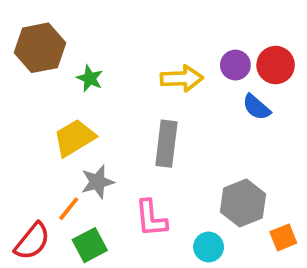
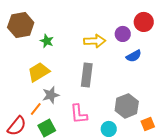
red circle: (276, 65) -> (144, 22), moved
blue semicircle: (256, 107) -> (134, 56), turned -70

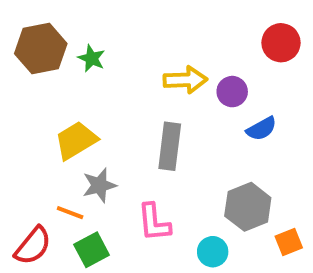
purple circle: (123, 34) -> (232, 92), moved
green star: (47, 41) -> (92, 58), moved
blue semicircle: (134, 56) -> (261, 129), moved
orange line: (36, 109) -> (70, 213), turned 72

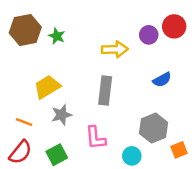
purple circle: (232, 92) -> (149, 35), moved
orange line: (70, 213) -> (24, 122), moved

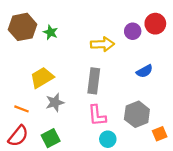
pink L-shape: (95, 138) -> (97, 115), moved
cyan circle: (132, 156) -> (108, 139), moved

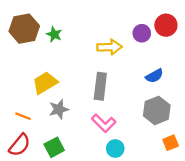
gray hexagon: (137, 114) -> (157, 110), moved
pink L-shape: (97, 115) -> (104, 123), turned -40

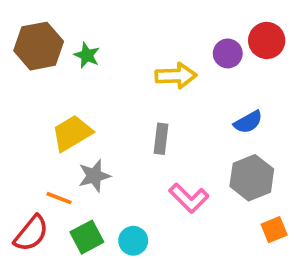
gray rectangle: (100, 86) -> (161, 139), size x0.7
orange line: (23, 116) -> (59, 198), moved
pink L-shape: (104, 123) -> (189, 198), moved
cyan circle: (115, 148) -> (133, 241), moved

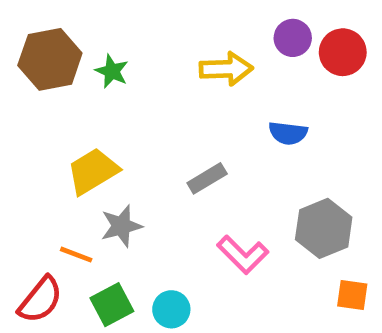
purple circle: (228, 53) -> (293, 38), moved
yellow arrow: (176, 76) -> (226, 69), moved
blue semicircle: (248, 122) -> (288, 133), moved, turned 36
gray rectangle: (161, 139) -> (207, 178), turned 52
orange square: (274, 230) -> (352, 295), turned 30

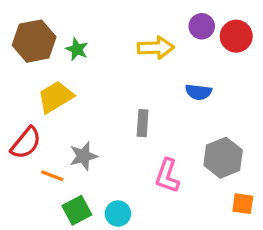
yellow trapezoid: (93, 171) -> (56, 97), moved
gray rectangle: (207, 178) -> (143, 123), turned -55
pink L-shape: (243, 255) -> (167, 176), turned 64
red semicircle: (40, 300) -> (26, 143), moved

